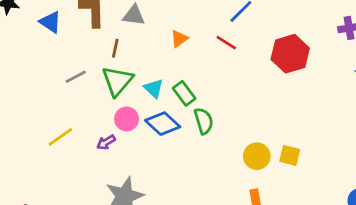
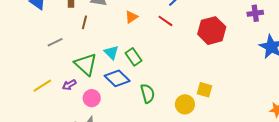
green triangle: (117, 81) -> (86, 64), moved, turned -30
pink circle: (127, 119) -> (92, 98), moved
green semicircle: (204, 121) -> (148, 93), moved
purple arrow: (106, 142) -> (69, 85), moved
yellow square: (290, 155) -> (205, 90), moved

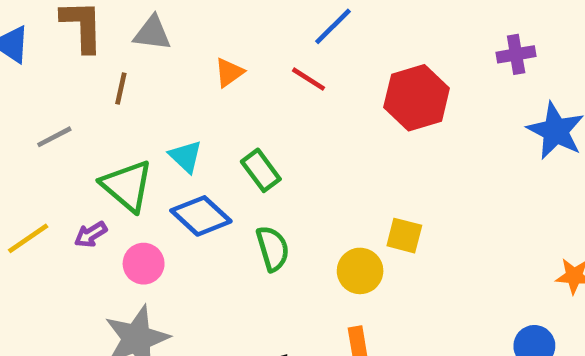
green rectangle: (134, 57) -> (261, 170), moved

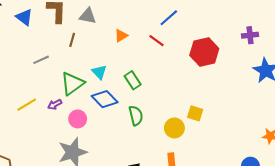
green triangle: (127, 186) -> (72, 84), turned 40

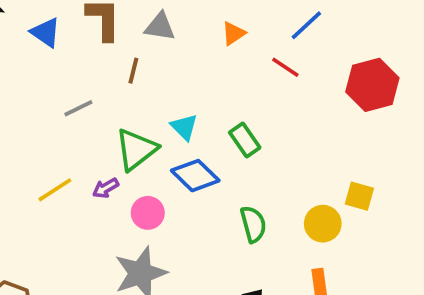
orange triangle: (121, 36) -> (233, 33), moved
green semicircle: (136, 116) -> (253, 224), moved

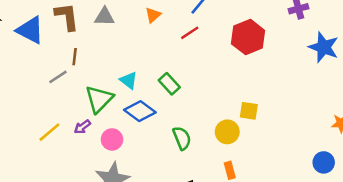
blue triangle: (46, 32) -> (30, 30), size x1.4
red line: (285, 67) -> (190, 33), turned -60
brown line: (133, 71) -> (75, 57), moved

